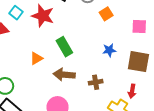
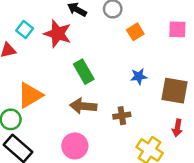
pink square: (139, 27) -> (177, 29), moved
orange triangle: (36, 58) -> (30, 95), moved, size x1.6
red arrow: (132, 91) -> (177, 128), moved

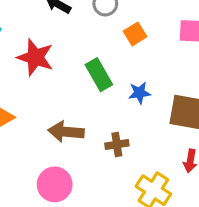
red star: (58, 34) -> (35, 57), moved
green rectangle: (84, 72) -> (99, 75), moved

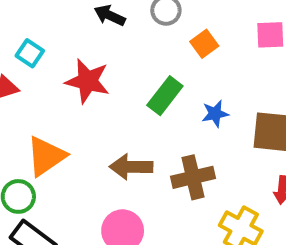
green rectangle: (99, 75) -> (165, 96), turned 72
brown cross: (117, 145) -> (193, 177), size x1.5

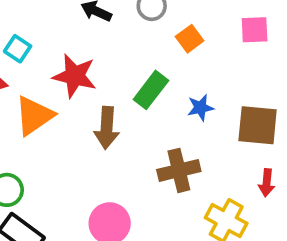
orange triangle: (46, 156) -> (34, 116), moved
brown arrow: (131, 167) -> (107, 128), moved, turned -87

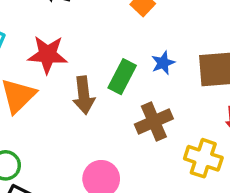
green rectangle: (151, 90) -> (122, 77), moved

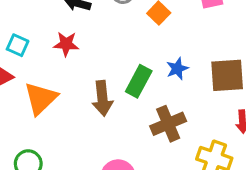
red star: (48, 55) -> (66, 44), moved, size x0.7

